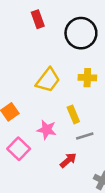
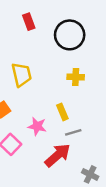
yellow trapezoid: (48, 80) -> (21, 75), moved, turned -50
red arrow: (68, 160) -> (58, 155), size x1.6

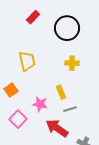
red rectangle: (29, 22) -> (33, 17), turned 64
red arrow: (58, 155) -> (57, 128), turned -105

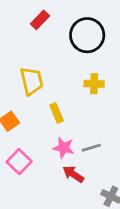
yellow rectangle: (61, 92) -> (57, 113), moved
pink star: (40, 104) -> (64, 148), moved
red arrow: (57, 128) -> (73, 174), size x0.7

